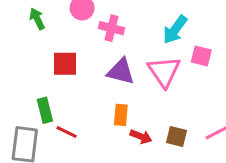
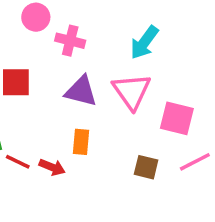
pink square: (201, 56) -> (177, 118), moved, size x1.4
red arrow: (141, 137) -> (52, 167), moved

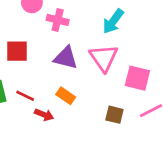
orange rectangle: (81, 142) -> (66, 96), turned -60
red line: (18, 162) -> (25, 96), moved

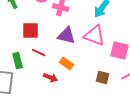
pink triangle: (104, 58) -> (95, 36), turned -35
red line: (25, 96) -> (39, 53), moved

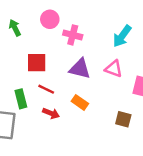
pink triangle: (95, 36) -> (114, 69), size x0.7
red arrow: (51, 78) -> (51, 113), moved

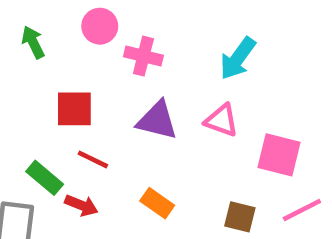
green rectangle: (21, 99) -> (45, 178), turned -36
orange rectangle: (80, 102) -> (157, 203), moved
red arrow: (51, 113) -> (81, 205), moved

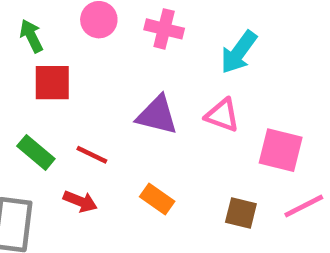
pink cross: (143, 56) -> (164, 29), moved
red square: (74, 109) -> (52, 83), moved
green rectangle: (45, 178) -> (36, 152), moved

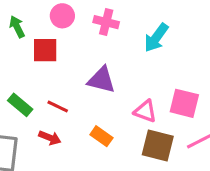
red square: (52, 83) -> (45, 50), moved
pink triangle: (222, 115) -> (145, 111), moved
brown square: (241, 213) -> (158, 146), size x1.5

